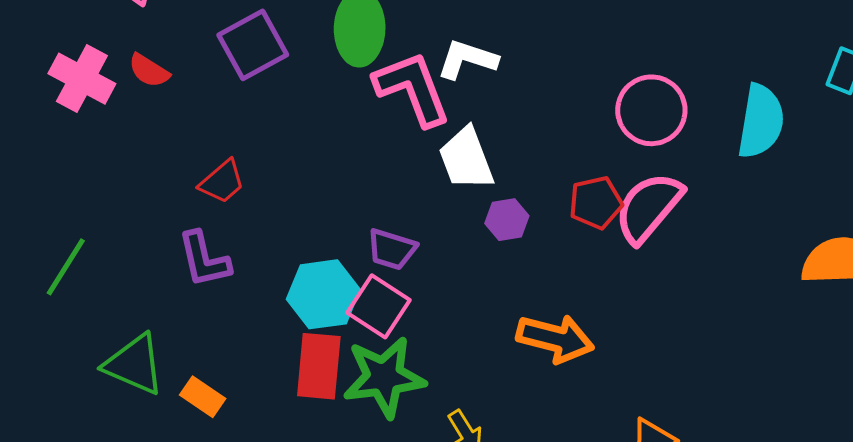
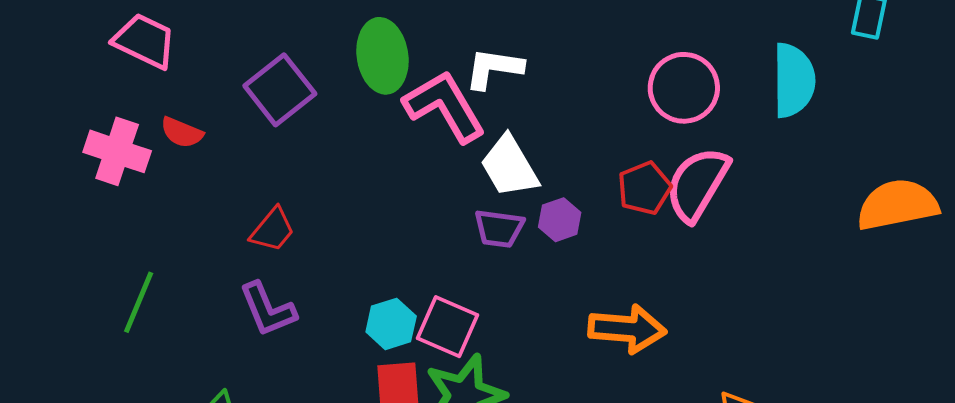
purple trapezoid: (392, 249) -> (499, 228), moved
green line: (66, 267) -> (139, 302), moved
cyan hexagon: (323, 294) -> (391, 324), size x0.7

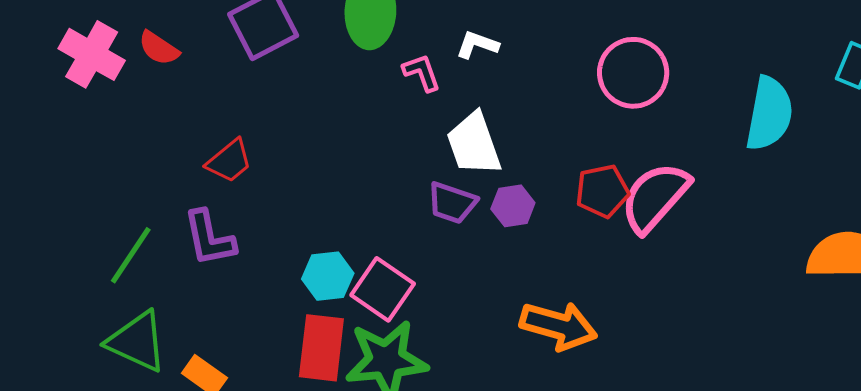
white L-shape: (494, 68) -> (477, 45), size x0.7
pink circle: (684, 88) -> (633, 73), moved
pink L-shape: (445, 106) -> (422, 72), size x0.5
green line: (139, 302) -> (131, 255), moved

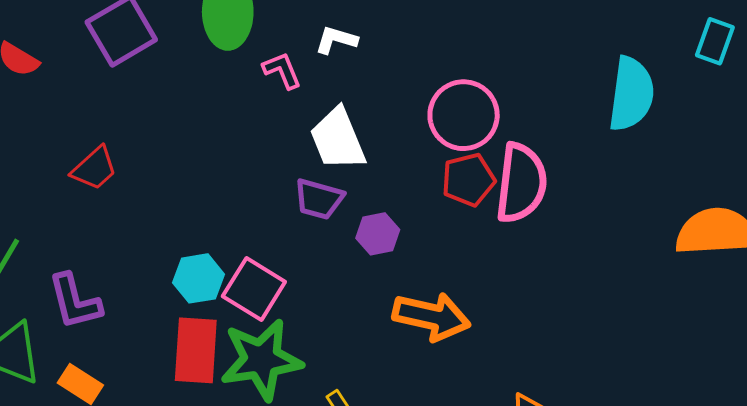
pink circle: (633, 73) -> (464, 115), moved
pink semicircle: (655, 197) -> (521, 183), turned 148
purple hexagon: (513, 206) -> (378, 234), moved
purple L-shape: (209, 238) -> (75, 301), moved

